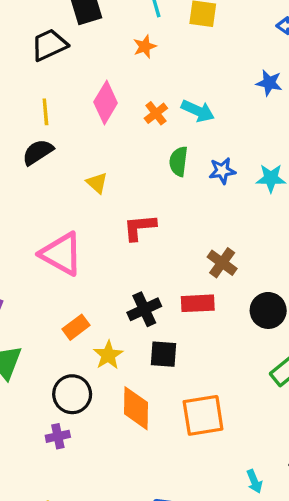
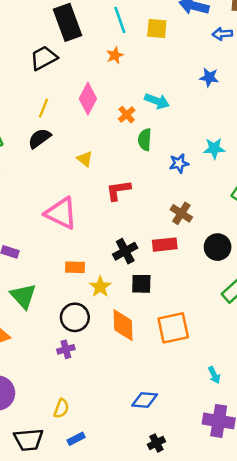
yellow line: (45, 112) -> (44, 108), turned 30
orange cross: (156, 113) -> (127, 115), moved
blue star: (222, 171) -> (179, 163), moved
orange rectangle: (76, 327) -> (75, 267), turned 42

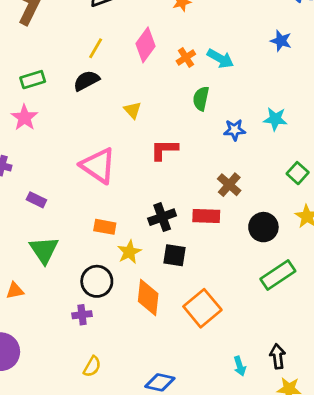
orange cross: (127, 115) -> (186, 57), moved
orange square: (173, 328) -> (202, 308), turned -36
yellow semicircle: (61, 408) -> (92, 366), moved

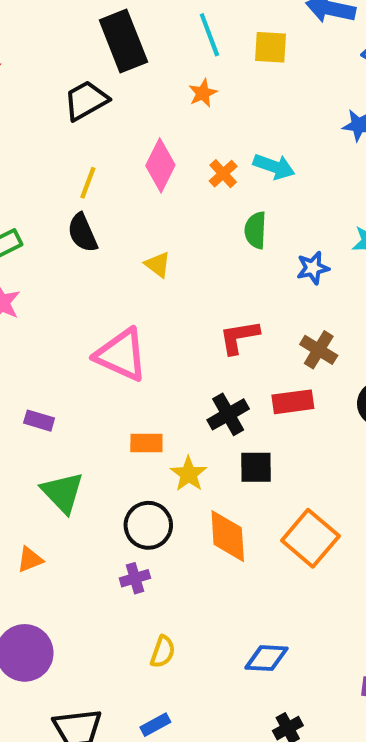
black semicircle: (86, 81) -> (82, 233), turned -76
red L-shape: (164, 150) -> (239, 337), moved

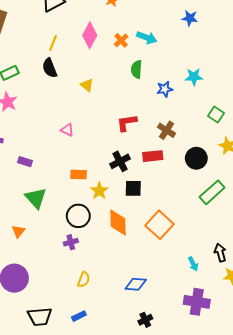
pink triangle: (121, 355) -> (67, 130), size x0.5
orange triangle: (30, 560) -> (18, 231), turned -32

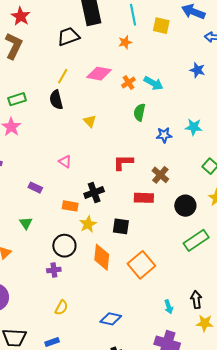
pink diamond: (90, 35) -> (99, 74), turned 65
black cross: (120, 161) -> (94, 193), moved
purple rectangle: (25, 162) -> (35, 188), moved
green triangle: (36, 198) -> (26, 223), size x0.6

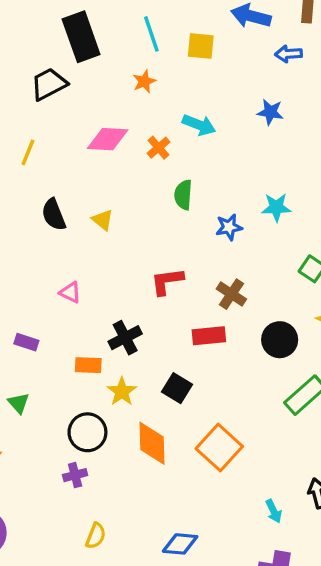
yellow line: (63, 76) -> (28, 152), moved
cyan arrow: (153, 83) -> (199, 125), moved
black semicircle: (56, 100) -> (54, 215), moved
black square: (121, 226) -> (177, 388), turned 30

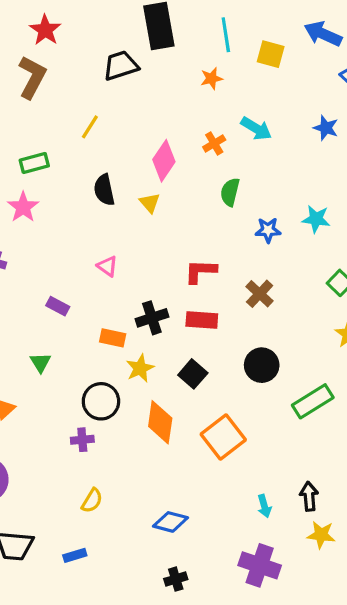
pink diamond: (108, 139) -> (164, 161), moved, turned -69
red rectangle: (209, 336) -> (202, 320), moved
black circle: (280, 340) -> (262, 365), moved

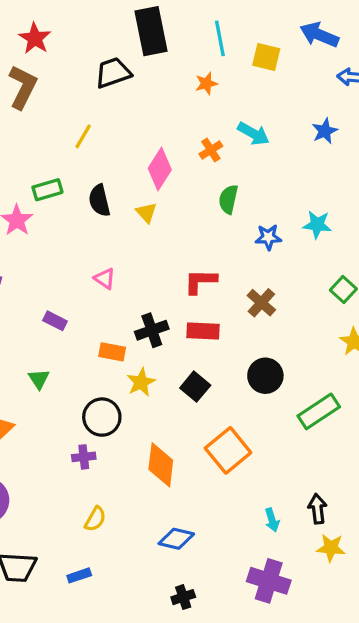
blue star: (326, 128) -> (325, 131), turned 30
green rectangle: (34, 163) -> (47, 190), moved
orange diamond: (160, 422) -> (161, 465), moved

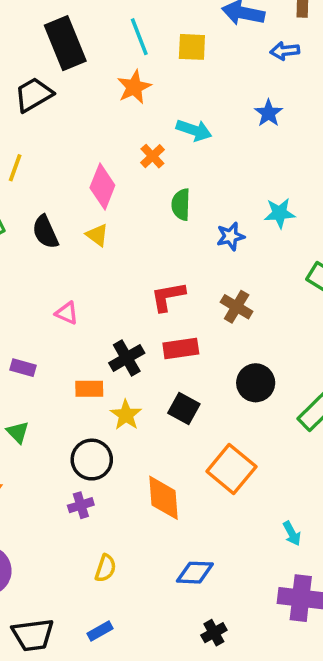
orange star: (206, 84) -> (134, 87), size x1.4

